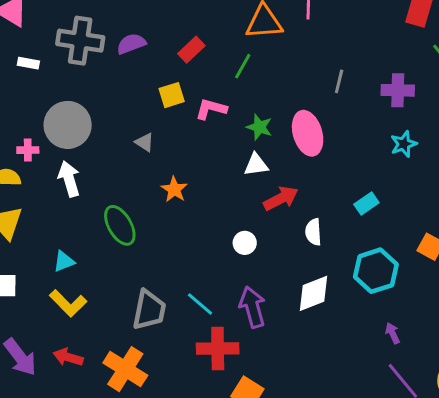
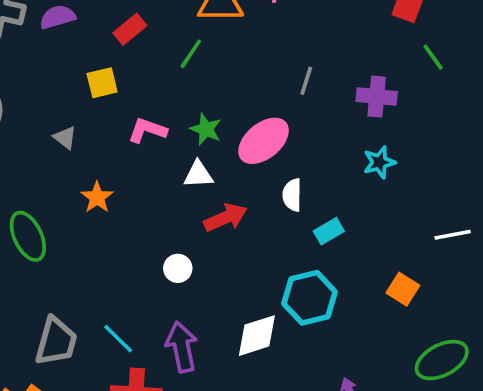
pink L-shape: (211, 109) -> (147, 130), moved
pink ellipse: (308, 133) -> (264, 141), turned 63
white semicircle: (313, 232) -> (292, 195), moved
cyan hexagon: (376, 271) -> (310, 298), moved

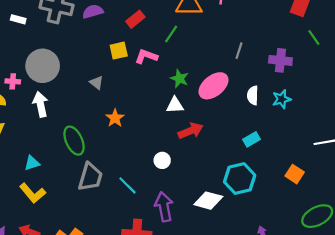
pink L-shape: (147, 130) -> (146, 56), moved
white semicircle: (292, 195) -> (253, 95), moved
white diamond: (257, 336) -> (208, 201), turned 32
cyan line: (118, 339) -> (127, 185), moved
gray trapezoid: (56, 341) -> (90, 177), moved

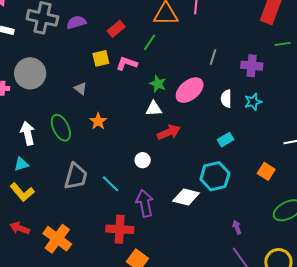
green line: (314, 37) -> (283, 44), turned -63
white arrow: (41, 104) -> (28, 133), moved
green ellipse: (74, 141) -> (61, 128), moved

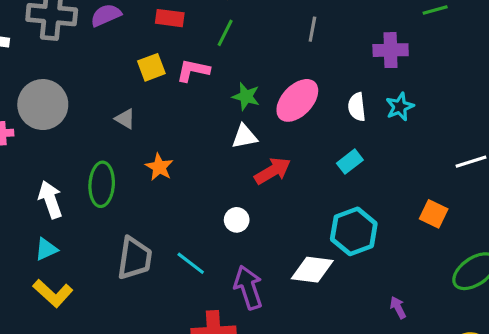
red rectangle: (116, 29) -> (170, 18), turned 54
gray line: (213, 57) -> (312, 29), moved
green ellipse: (61, 128) -> (102, 184), turned 36
cyan rectangle: (226, 140) -> (350, 162), moved

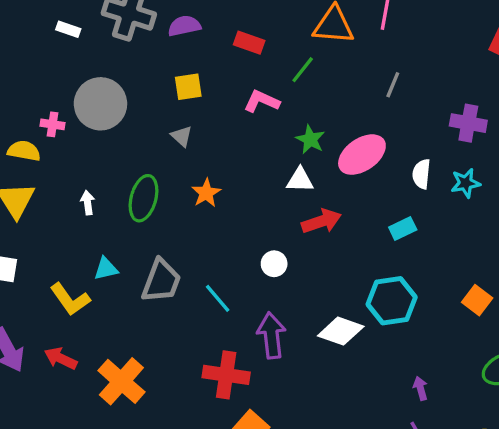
yellow square: (151, 67) -> (188, 87), moved
white arrow: (50, 200) -> (88, 203), size x0.6
cyan triangle: (46, 249) -> (106, 269), moved

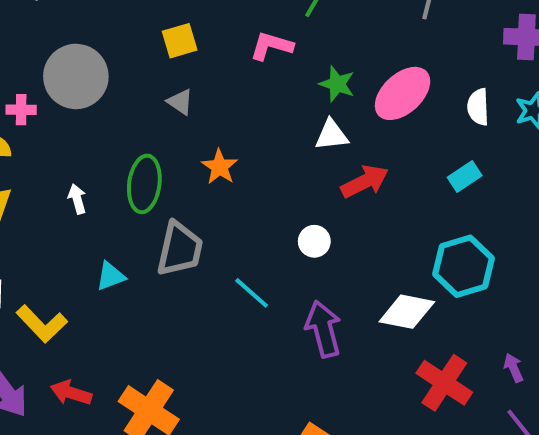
gray trapezoid: (161, 281) -> (180, 249), moved
yellow L-shape: (70, 299) -> (42, 324), moved
red cross: (226, 375) -> (444, 383), moved, turned 33

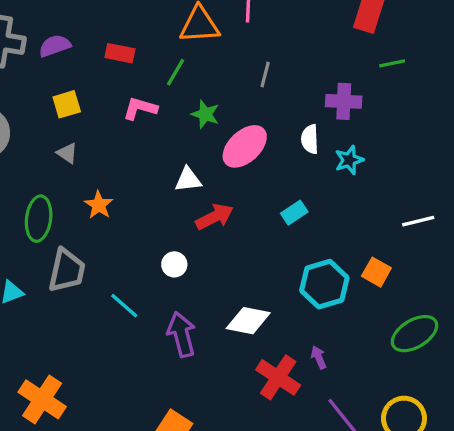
green star: (337, 84) -> (205, 114), moved
white semicircle: (478, 107) -> (310, 139), moved
cyan hexagon: (464, 266) -> (324, 284), moved
purple arrow: (514, 368) -> (319, 357), moved

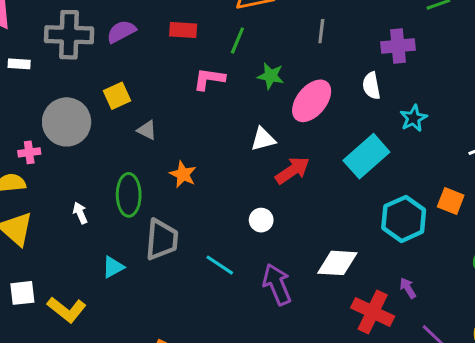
yellow square: (67, 104) -> (117, 96), moved
cyan star: (349, 160) -> (413, 118), moved
cyan rectangle: (294, 213) -> (366, 156), size x1.8

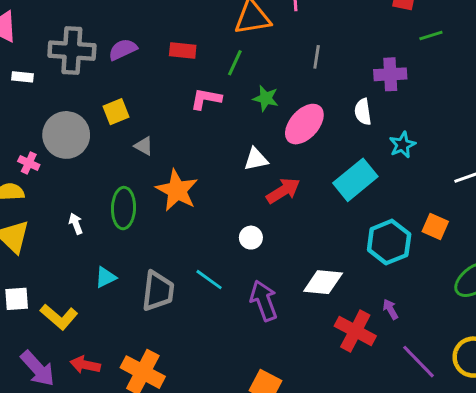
pink cross: (29, 152) -> (29, 163), turned 30
orange star: (183, 174) -> (177, 190), size x1.6
gray trapezoid: (162, 240) -> (158, 291), moved

